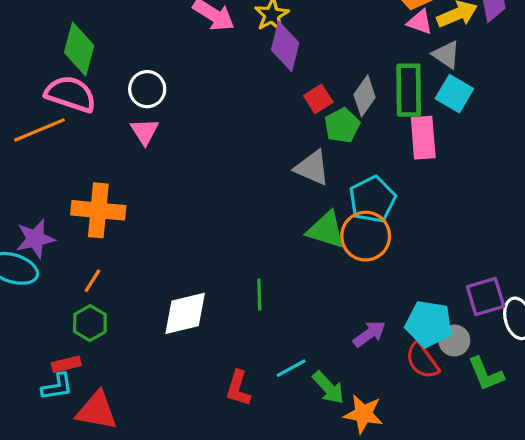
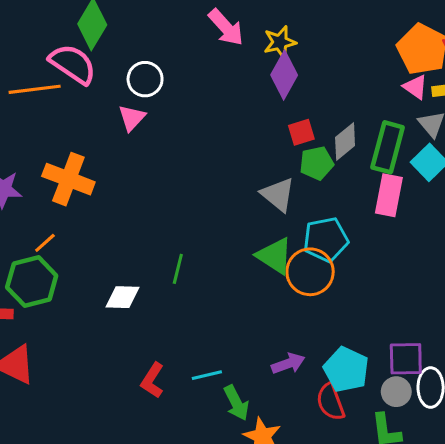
green line: (259, 294) -> (178, 269), moved
white diamond: (185, 313) -> (123, 297), size x0.7
green hexagon: (90, 323) -> (32, 282), size x1.5
gray circle: (454, 340) -> (396, 392), moved

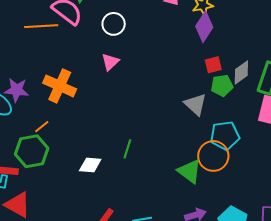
pink triangle: (132, 118) -> (110, 62), moved
green triangle: (275, 256) -> (189, 171), moved

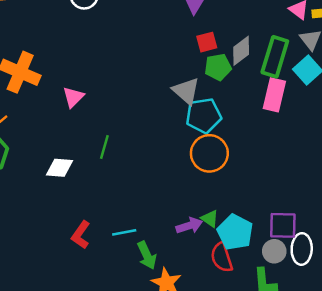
pink triangle: (110, 62) -> (73, 97), moved
cyan pentagon: (225, 136) -> (204, 116), moved
green triangle: (189, 171) -> (210, 219), moved, size x0.6

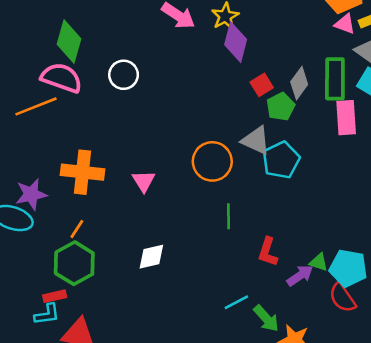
green line: (104, 147) -> (228, 216), moved
orange circle: (209, 153) -> (212, 161), moved
red L-shape: (81, 235) -> (268, 252), moved

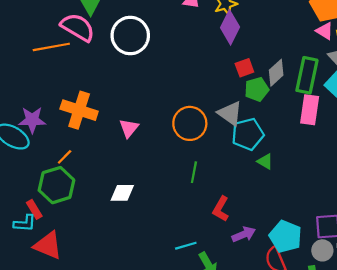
white circle: (124, 75) -> (130, 35), size x1.5
green triangle: (319, 262) -> (265, 161), moved
red rectangle: (55, 296) -> (34, 209), turned 60

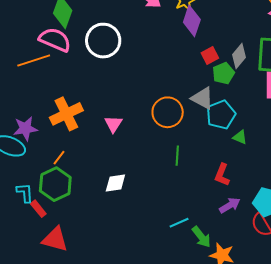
orange cross: (79, 110) -> (66, 114), turned -36
red L-shape: (221, 209) -> (222, 175), moved
cyan L-shape: (25, 223) -> (25, 193), moved, turned -90

